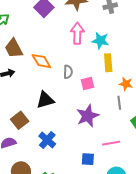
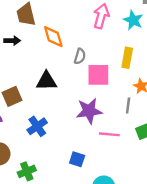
cyan star: (100, 41) -> (133, 20), moved
pink square: (88, 84) -> (98, 75), size x1.5
pink line: (111, 143) -> (109, 134), moved

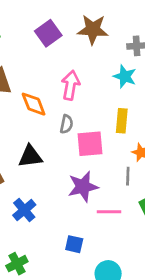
pink arrow: (101, 16) -> (71, 85), moved

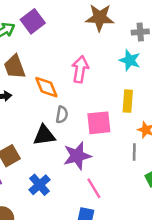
purple square: (48, 33) -> (33, 21), moved
gray semicircle: (66, 124) -> (62, 115), moved
purple star: (83, 187) -> (77, 156), moved
pink line: (109, 212) -> (94, 188), moved, turned 60

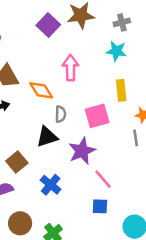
purple square: (33, 21) -> (48, 25), moved

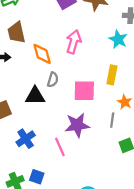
purple star: (82, 151) -> (77, 125), moved
pink line: (103, 179) -> (60, 147), moved
blue square: (100, 206) -> (37, 177), moved

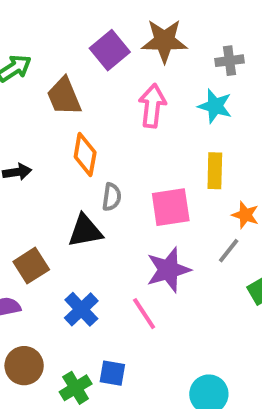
brown trapezoid: (16, 33) -> (64, 96), moved
pink arrow: (74, 42) -> (152, 106), moved
orange diamond: (42, 54) -> (85, 155), turned 35
gray line: (112, 120) -> (229, 251), turned 40

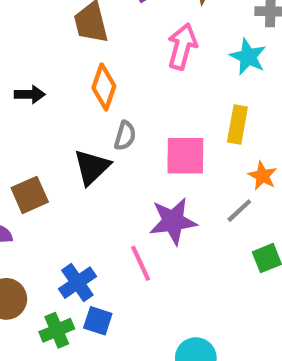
black triangle: (85, 231) -> (92, 167), turned -42
blue cross: (81, 309) -> (77, 283), moved

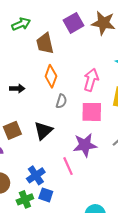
pink arrow: (182, 46) -> (91, 80), moved
black arrow: (30, 94) -> (17, 89), moved
black triangle: (92, 167) -> (43, 131), moved

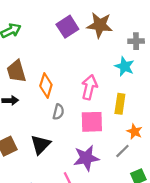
brown trapezoid: (45, 43) -> (16, 71), moved

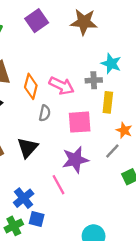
purple square: (67, 27) -> (37, 21), moved
gray cross: (136, 41) -> (94, 80), moved
pink arrow: (89, 87) -> (62, 86), moved, turned 105

